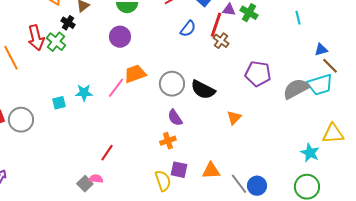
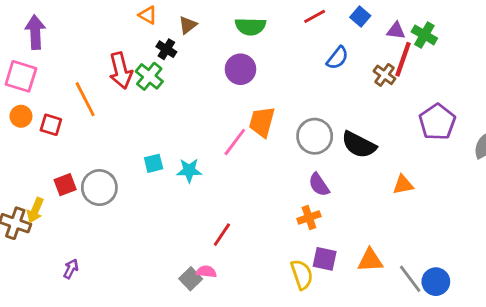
red line: (216, 25) -> (403, 59), moved
orange trapezoid: (135, 74) -> (262, 122), turned -55
purple pentagon: (258, 74) -> (437, 122), turned 30
cyan star: (84, 93) -> (189, 170), moved
orange triangle: (234, 118) -> (403, 185), turned 35

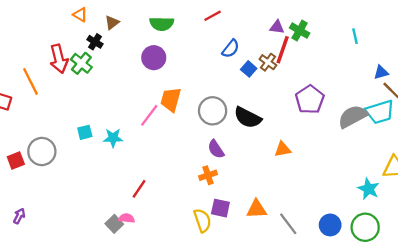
blue square: (360, 16) -> (249, 69), moved
red square: (65, 185) -> (16, 161), moved
blue circle: (436, 282) -> (330, 225), moved

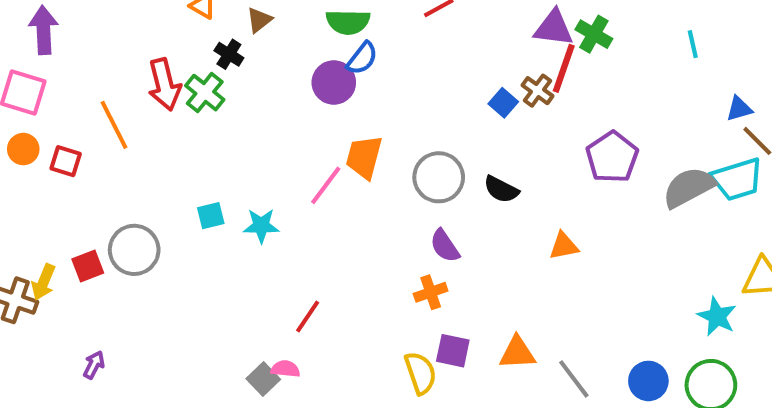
purple triangle: (277, 27) -> (554, 28), size x1.5
blue semicircle: (231, 49) -> (362, 58), moved
black semicircle: (248, 118) -> (501, 189), size x0.7

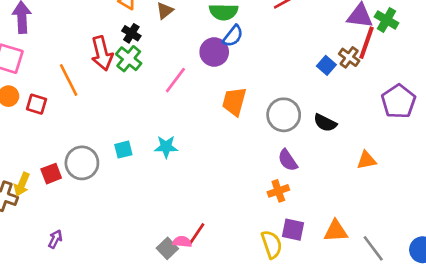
black cross: (229, 54) -> (131, 33), moved
pink line: (326, 185) -> (175, 80), moved
cyan square: (211, 216) -> (123, 150), moved
red line: (308, 316) -> (197, 234), moved

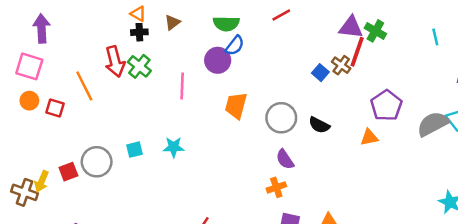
black cross: (131, 33) -> (139, 32), moved, turned -35
pink line: (175, 80) -> (182, 86), turned -35
orange triangle: (366, 160) -> (369, 137), moved

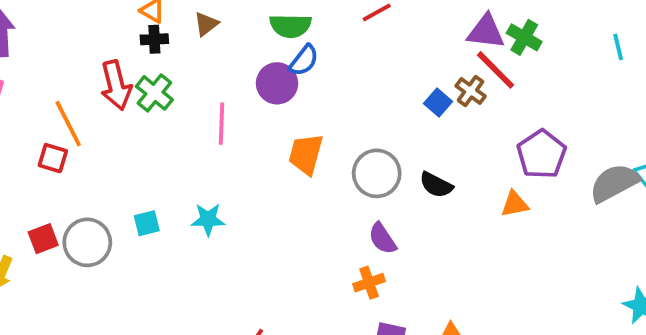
red line: (357, 52) -> (495, 70), turned -64
red square: (55, 108) -> (53, 158), moved
red square: (68, 172) -> (43, 239), moved

